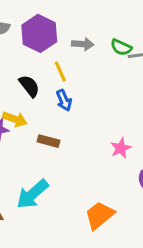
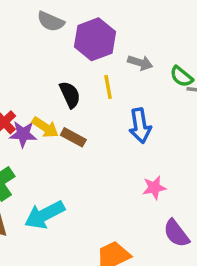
blue arrow: (64, 100) -> (140, 126), moved, size x1.4
brown rectangle: (48, 141) -> (73, 137), moved

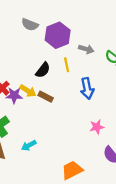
black semicircle: (70, 95) -> (43, 70), turned 63
cyan arrow: (45, 215) -> (29, 145), size x0.6

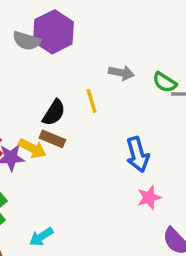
purple hexagon: (58, 35) -> (53, 32), moved
blue arrow: (87, 88) -> (138, 155), moved
brown rectangle: (46, 97) -> (52, 139), moved

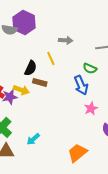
green semicircle: (165, 82) -> (90, 68), moved
brown rectangle: (52, 139) -> (40, 82), moved

